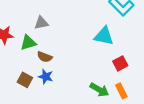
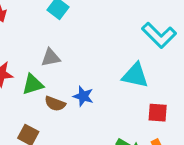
red square: (120, 63) -> (158, 113), turned 32
blue star: (46, 77) -> (83, 96), moved

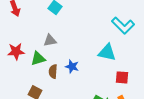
brown semicircle: (55, 104) -> (53, 71), turned 72

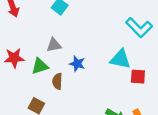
blue star: (72, 66) -> (77, 64), moved
red square: (122, 77) -> (138, 77), moved

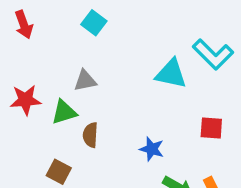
cyan triangle: (120, 59) -> (171, 74), moved
blue star: (77, 64) -> (152, 149), moved

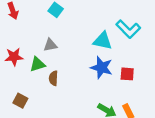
blue star: (152, 149) -> (102, 68), moved, size x1.5
brown square: (59, 172) -> (20, 101), moved

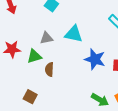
cyan triangle: (103, 41) -> (74, 34), moved
brown square: (20, 101) -> (30, 97), moved

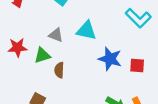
gray triangle: (46, 38) -> (56, 35), turned 32

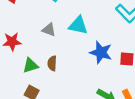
green triangle: (42, 55) -> (30, 65), moved

